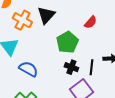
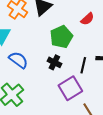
black cross: (71, 67) -> (54, 62), moved

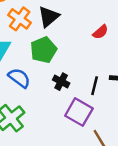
green pentagon: (61, 37) -> (43, 50), moved
purple square: (70, 88) -> (79, 112), turned -30

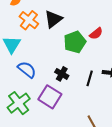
green pentagon: (43, 50) -> (75, 42), moved
purple square: (79, 112) -> (50, 97), moved

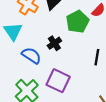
black cross: (62, 74) -> (54, 43), moved, turned 32

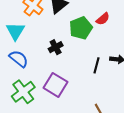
blue semicircle: (31, 55) -> (19, 59), moved

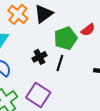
black line: (97, 65) -> (60, 63), moved

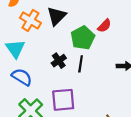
purple square: (38, 95) -> (63, 100), turned -30

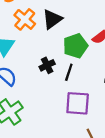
purple square: (63, 100) -> (78, 103), moved

